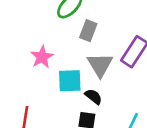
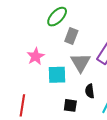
black semicircle: (93, 97) -> (90, 91), moved, turned -136

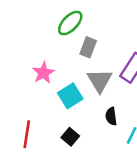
cyan square: (57, 75) -> (70, 96), turned -30
black square: (70, 105) -> (70, 137), moved, turned 32

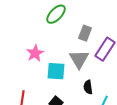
gray rectangle: (88, 47) -> (85, 33), moved
cyan square: (70, 96) -> (56, 71), turned 36

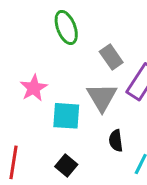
green ellipse: (56, 14) -> (66, 27), turned -65
gray rectangle: (85, 33) -> (111, 57), turned -56

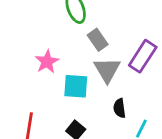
gray rectangle: (111, 57) -> (98, 40), moved

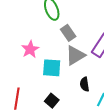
gray triangle: (107, 70) -> (75, 55), turned 30

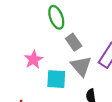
gray triangle: (75, 55) -> (81, 66), turned -40

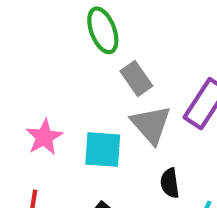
pink star: (34, 60) -> (44, 137), moved

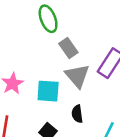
black semicircle: (170, 183) -> (77, 114), moved

